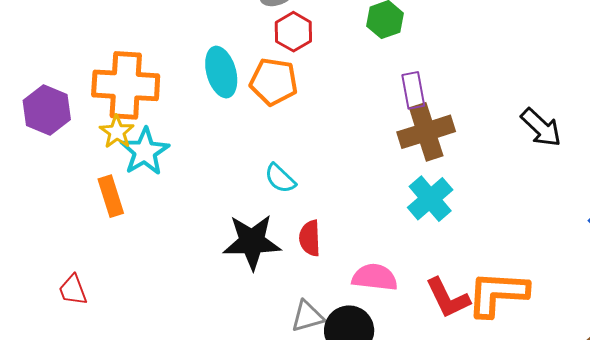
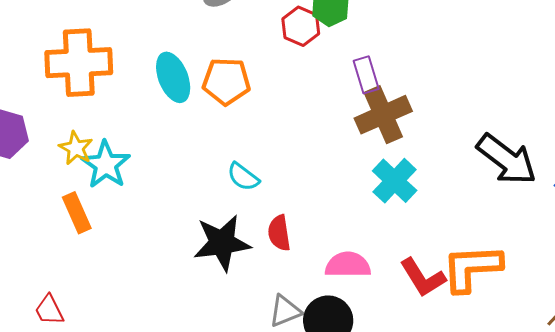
red hexagon: (293, 32) -> (301, 26), moved
orange cross: (126, 85) -> (79, 63), moved
black arrow: (541, 128) -> (507, 159), moved, size x1.4

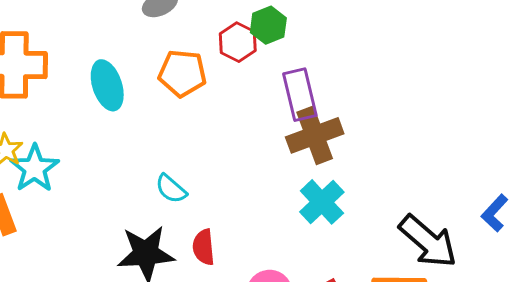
purple rectangle: (366, 75) -> (300, 95), size x1.4
orange pentagon: (226, 81) -> (182, 73), moved
black arrow: (507, 159) -> (428, 241), moved

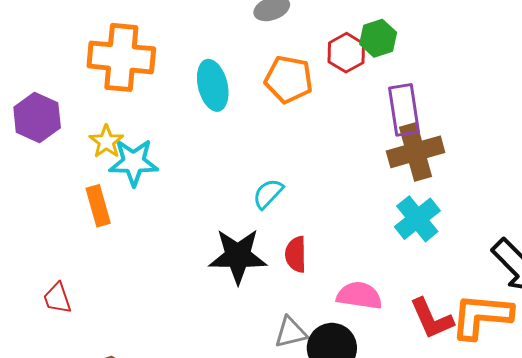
cyan star: (35, 168) -> (134, 162), turned 30
cyan semicircle: (171, 189) -> (268, 194), turned 88

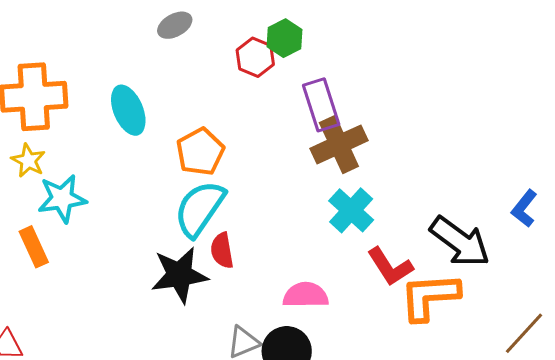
orange pentagon: (289, 79) -> (200, 152), moved, turned -30
yellow star: (106, 142) -> (28, 161), moved
cyan semicircle: (268, 194) -> (200, 209), size x1.8
red semicircle: (296, 254) -> (222, 250), moved
red L-shape: (432, 319) -> (390, 267), moved

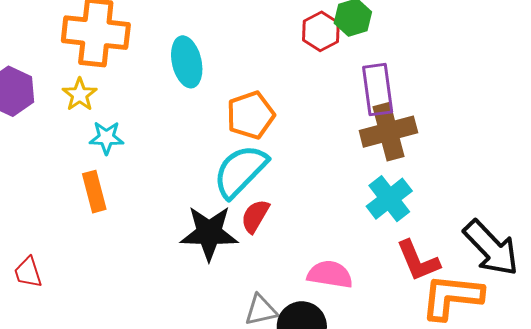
cyan star: (62, 198) -> (106, 138), size x0.7
orange rectangle: (34, 247) -> (94, 192), moved
red semicircle: (222, 250) -> (255, 216), turned 30

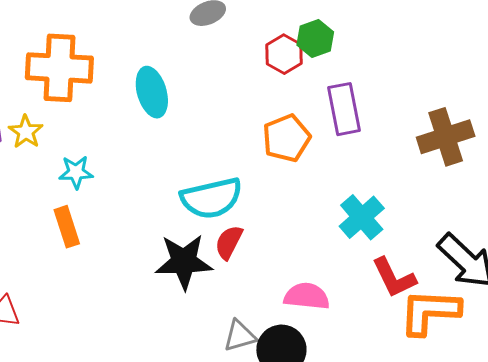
yellow star: (80, 95) -> (26, 132), moved
orange pentagon: (251, 115) -> (286, 138), moved
brown cross: (388, 132) -> (446, 137), moved
cyan semicircle: (240, 171) -> (211, 198), turned -144

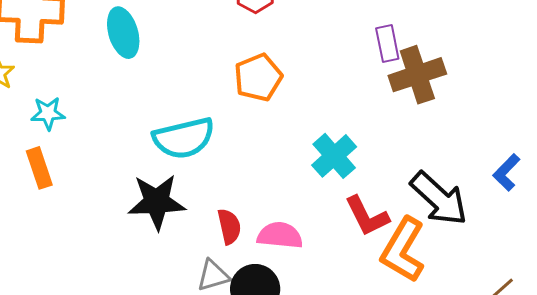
purple rectangle: (344, 109) -> (387, 43), moved, size x0.7
red semicircle: (229, 242) -> (229, 226), moved, turned 141
orange L-shape: (430, 312) -> (403, 250), turned -62

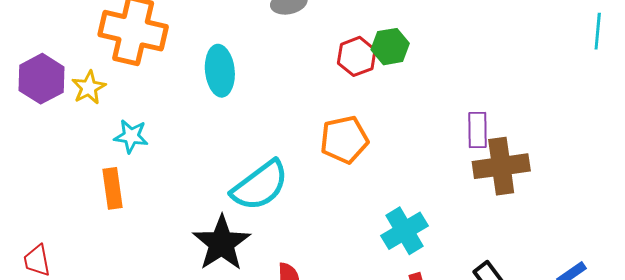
cyan semicircle: (184, 138) -> (260, 186), turned -34
black star: (157, 202) -> (222, 243), turned 30

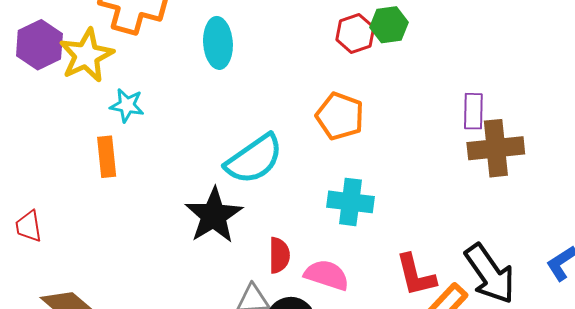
yellow star: (89, 88) -> (86, 55), size x1.6
orange pentagon: (344, 140) -> (340, 116), turned 30
cyan cross: (404, 231) -> (351, 202), moved, turned 36

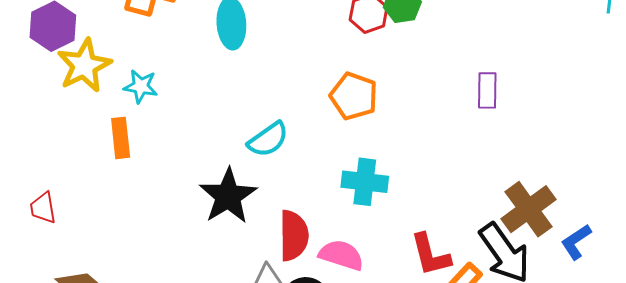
yellow star: (86, 55) -> (84, 66), moved
brown cross: (496, 148) -> (529, 209), moved, turned -30
cyan semicircle: (254, 159) -> (268, 140), size x0.7
red semicircle: (279, 255) -> (294, 236), size x1.4

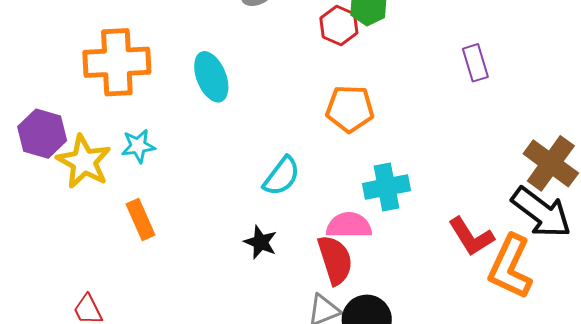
cyan star: (141, 86) -> (138, 146), moved
black star: (228, 196) -> (260, 242), size x0.6
pink semicircle: (341, 255) -> (349, 225), moved

